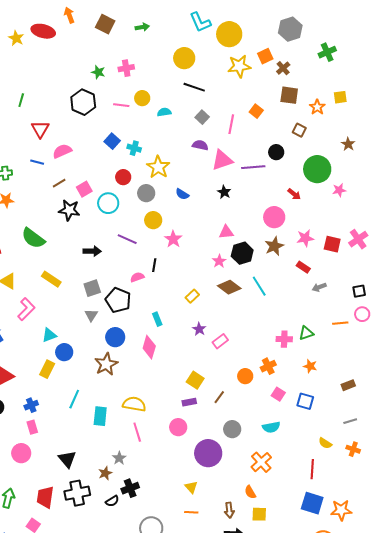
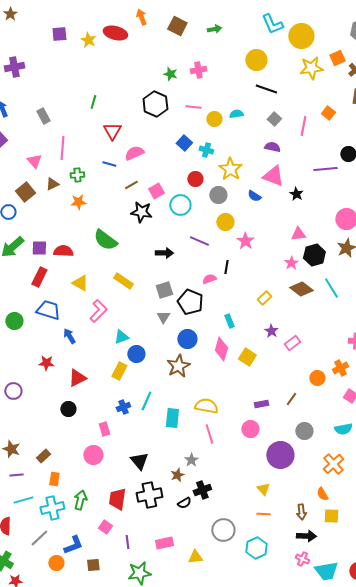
yellow circle: (142, 98) -> (214, 119), moved
pink triangle: (222, 160) -> (273, 176), moved, turned 40
yellow square: (195, 380) -> (247, 357), moved
blue cross: (31, 405) -> (123, 407), moved

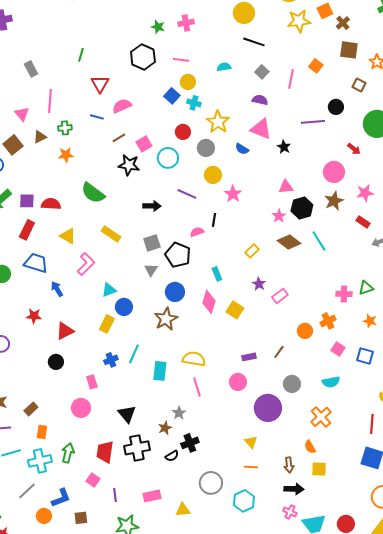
yellow circle: (214, 119) -> (188, 82), moved

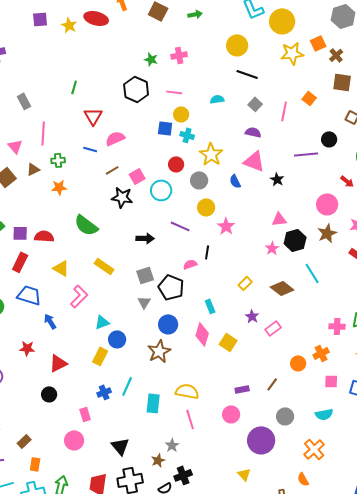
blue square: (172, 96) -> (165, 128), turned -35
blue semicircle: (242, 149) -> (235, 181), turned 32
brown diamond: (289, 242) -> (282, 288), moved
pink square: (338, 349) -> (331, 381), turned -32

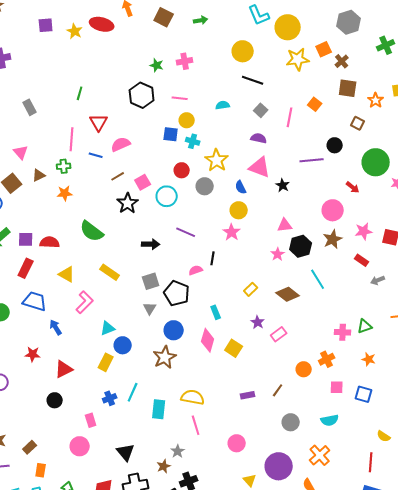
pink line: (43, 133) -> (72, 139), moved
black star: (122, 197) -> (128, 203), turned 30
yellow circle: (206, 207) -> (239, 210), moved
pink circle: (231, 414) -> (237, 443), moved
purple circle: (261, 440) -> (279, 466), moved

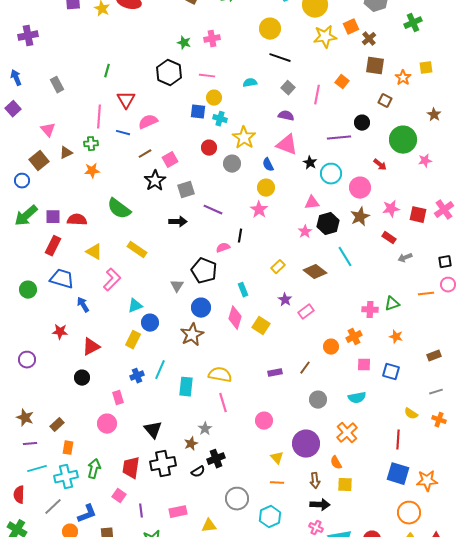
cyan circle: (167, 196) -> (331, 174), moved
gray square: (151, 281) -> (186, 190), moved

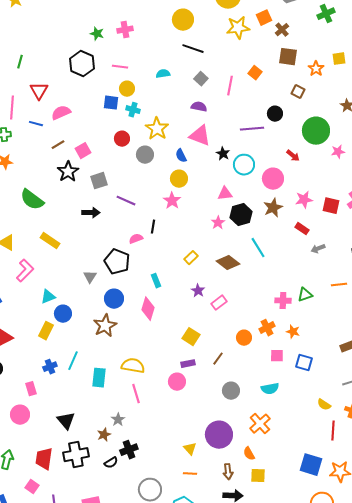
yellow square: (261, 326) -> (191, 337), moved
orange star: (396, 337) -> (293, 332), moved
pink circle: (264, 421) -> (177, 382), moved
red line: (398, 440) -> (333, 431), moved

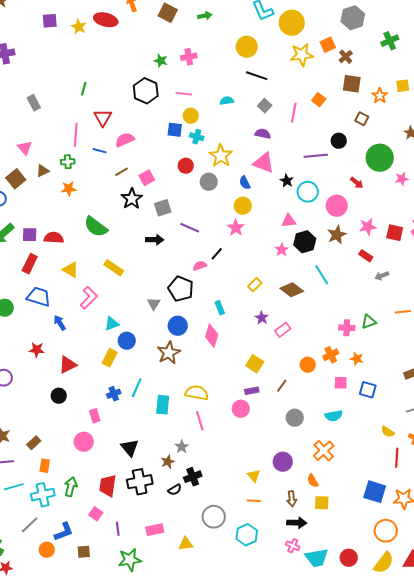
black line: (153, 227) -> (217, 254), turned 32
purple circle: (219, 435) -> (283, 462), size x0.7

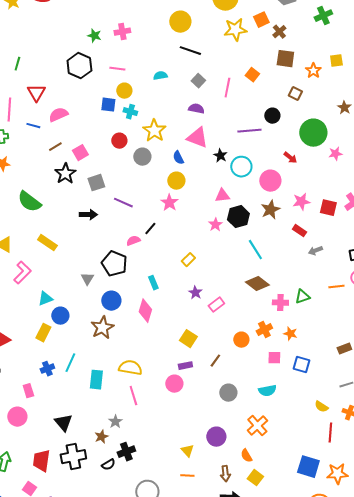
brown diamond: (292, 290) -> (257, 284), moved
yellow square: (322, 503) -> (255, 478), turned 35

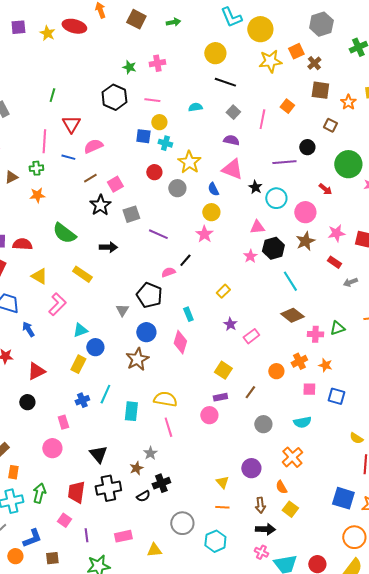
black arrow: (88, 215) -> (108, 247), moved

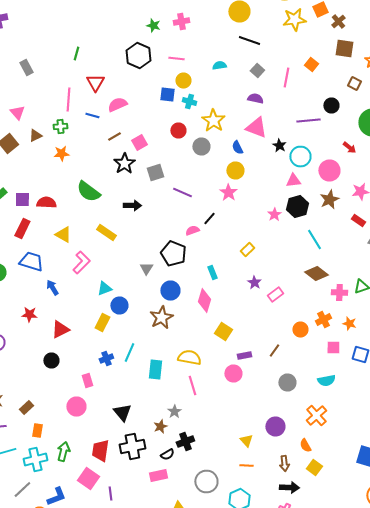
pink triangle: (257, 227) -> (293, 180), moved
yellow square: (223, 370) -> (223, 332), moved
pink square: (64, 520) -> (88, 478), size x1.5
pink rectangle: (123, 536) -> (158, 476), moved

